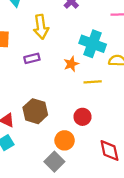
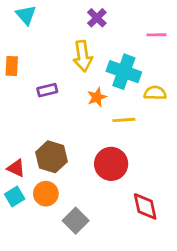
yellow arrow: (41, 27) -> (83, 56), moved
red circle: (82, 117) -> (111, 164), size x1.5
orange circle: (65, 140) -> (46, 194), moved

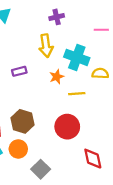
purple cross: (97, 18) -> (57, 17), turned 32

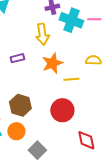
cyan cross: (77, 57) -> (71, 20), moved
orange star: (57, 77) -> (52, 63), size x1.5

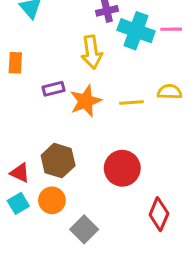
orange star: (52, 63) -> (86, 101), moved
yellow line: (71, 79) -> (131, 103), moved
red diamond: (86, 140) -> (159, 214), turned 35

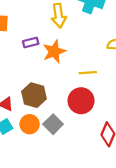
yellow line: (131, 103) -> (88, 73), moved
gray square: (84, 229) -> (53, 124), moved

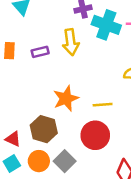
purple rectangle: (31, 42) -> (40, 52), moved
orange star: (54, 51) -> (66, 98), moved

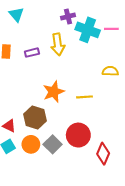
red circle: (95, 135) -> (78, 135), moved

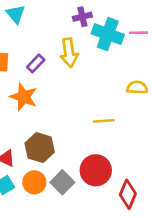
purple rectangle: (32, 53) -> (36, 63), turned -32
orange star: (54, 92) -> (24, 97), moved, turned -30

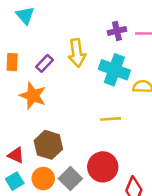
purple cross: (82, 17) -> (117, 31), moved
cyan cross: (108, 34) -> (114, 70), moved

